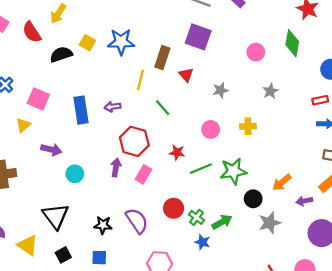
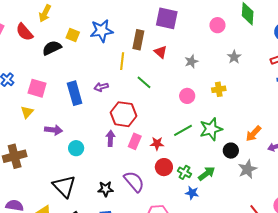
red star: (177, 152) -> (157, 144), moved

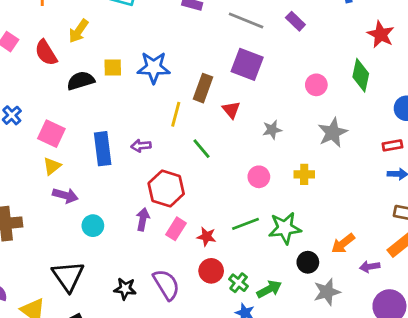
yellow square: (73, 35) -> (113, 67), turned -32
gray star: (234, 57) -> (333, 133), size x1.5
yellow triangle: (27, 112) -> (52, 166), moved

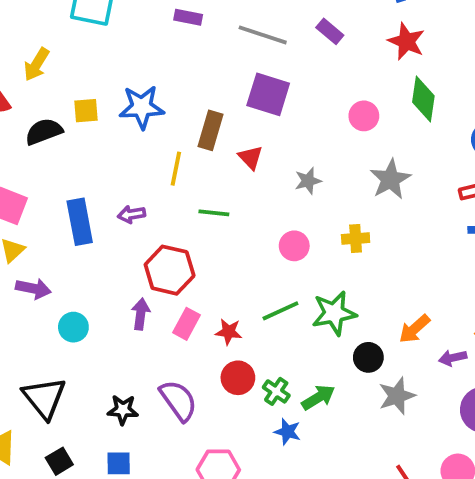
red star: (381, 34) -> (406, 41), moved
green line: (202, 149) -> (214, 213), turned -40

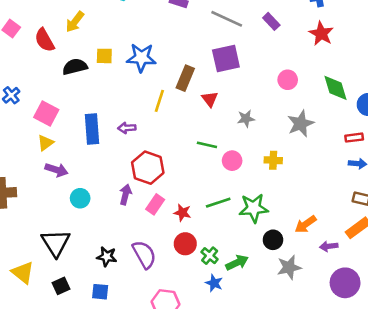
purple square: (268, 94) -> (226, 59), turned -36
green diamond: (423, 99) -> (335, 88), moved, turned -32
green line: (214, 213) -> (207, 145), moved

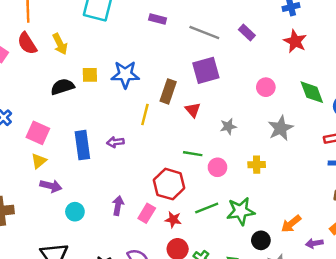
yellow arrow: (75, 22) -> (60, 44), turned -60
red semicircle: (45, 40) -> (27, 43), moved
red hexagon: (148, 168) -> (169, 184), moved

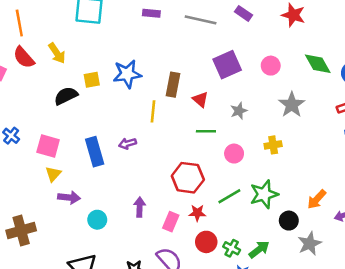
purple square: (206, 70) -> (227, 65), moved
green line: (193, 154) -> (206, 131), moved
pink rectangle: (147, 213) -> (171, 222), moved

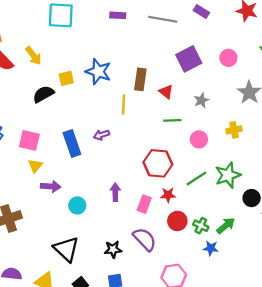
blue star: (127, 74) -> (98, 72), turned 30

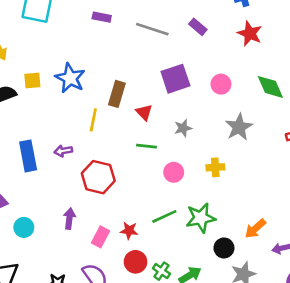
red hexagon: (158, 163) -> (98, 177), moved

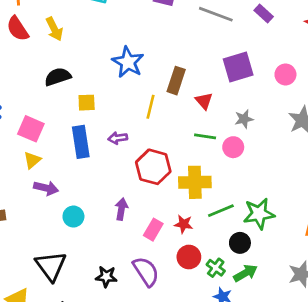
yellow square: (32, 81) -> (87, 103), moved
yellow cross: (215, 167) -> (195, 182), moved, size x1.6
pink circle: (174, 172) -> (233, 147), moved
black circle: (224, 248) -> (240, 243), moved

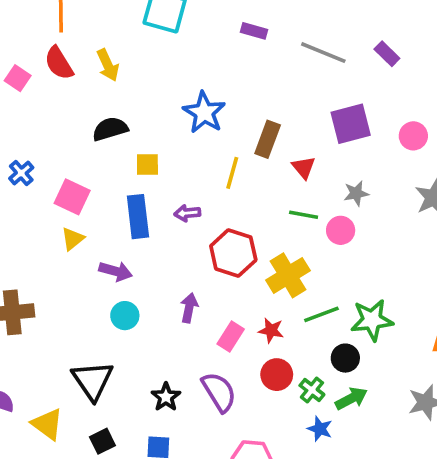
yellow cross: (195, 182) -> (288, 275), turned -32
purple arrow: (46, 188) -> (116, 271), moved
black star: (106, 277) -> (166, 397), turned 30

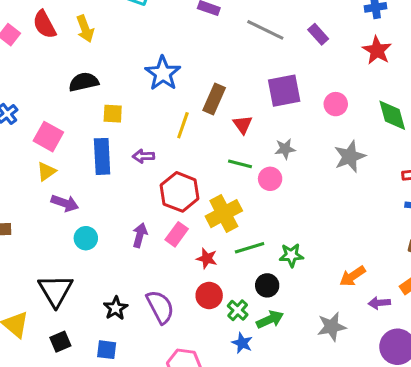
purple arrow: (116, 271) -> (65, 203), moved
green star: (372, 320) -> (291, 255), size x0.7
pink rectangle: (231, 336) -> (177, 234), moved

